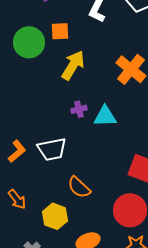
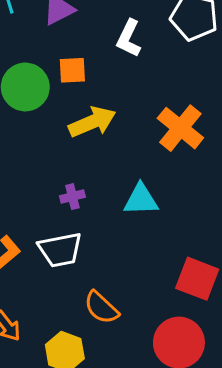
yellow arrow: (73, 65) -> (92, 122), turned 36
purple cross: (79, 109) -> (72, 197), moved

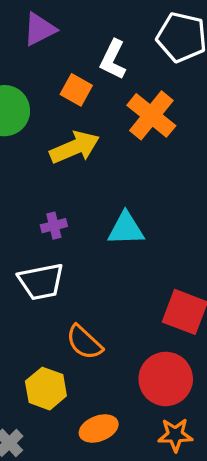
orange square: (72, 70) -> (76, 90), moved, turned 32
orange cross: (180, 128) -> (151, 115), moved

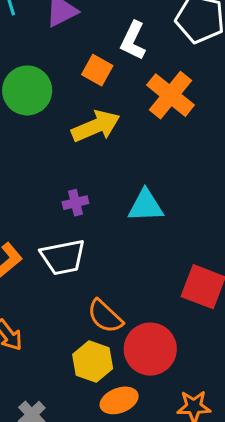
red circle: (166, 379) -> (150, 349), moved
yellow hexagon: (46, 389) -> (93, 361), moved

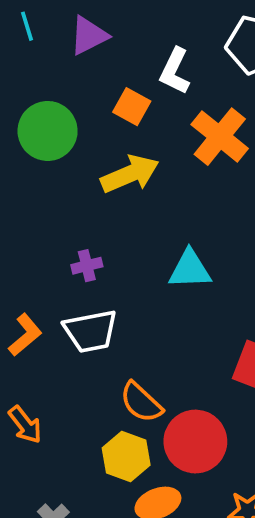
purple cross: (75, 203) -> (87, 266), moved

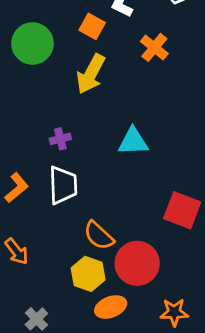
orange cross: (220, 137) -> (154, 47), size x0.7
yellow arrow: (130, 174) -> (91, 74), turned 141
white trapezoid: (91, 331) -> (63, 185), turned -81

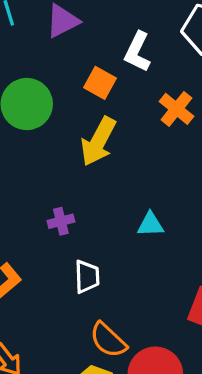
cyan triangle: (133, 141) -> (150, 224), size x0.7
white trapezoid: (63, 185) -> (87, 277), moved, size x0.7

